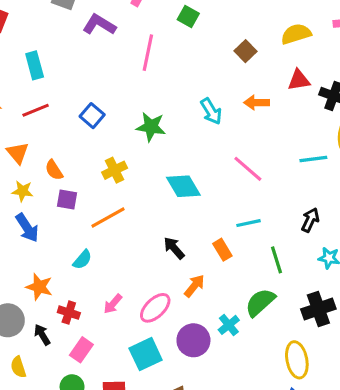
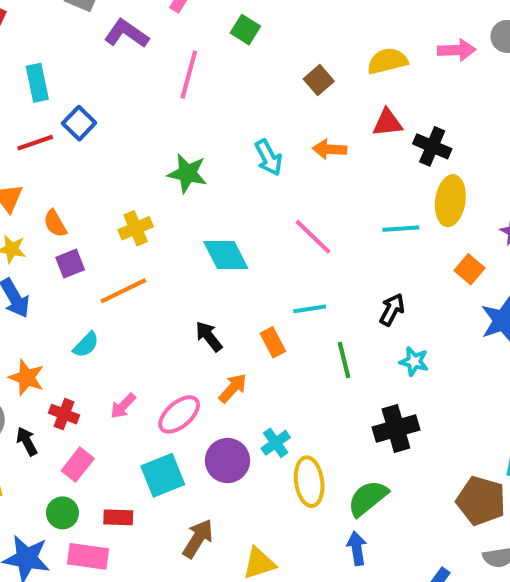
blue square: (92, 116) -> (79, 123), moved
purple square: (67, 199) -> (70, 264), turned -35
green semicircle: (260, 302) -> (368, 498), moved
yellow ellipse: (297, 360) -> (309, 482), moved

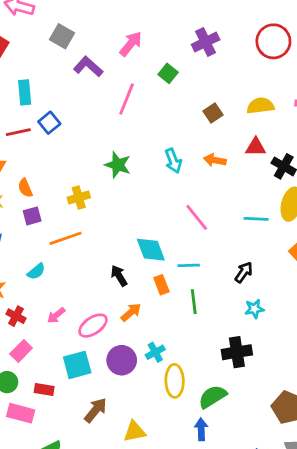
cyan diamond: (226, 255) -> (151, 250), moved
green line: (344, 360) -> (194, 302), moved
cyan star: (414, 361) -> (254, 309), turned -30

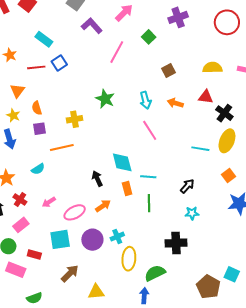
cyan rectangle: (25, 92) -> (44, 39), turned -54
brown square: (213, 113) -> (168, 71), moved
pink line: (197, 217) -> (150, 130), moved

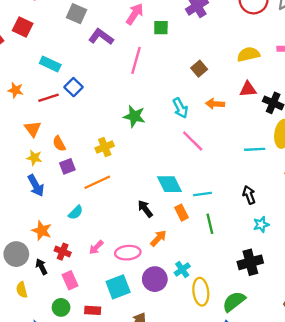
green square: (149, 37) -> (161, 28), moved, turned -32
black arrow: (187, 186) -> (249, 195), turned -49
pink ellipse: (75, 212) -> (128, 253), turned 35
pink rectangle: (21, 225) -> (70, 280), turned -63

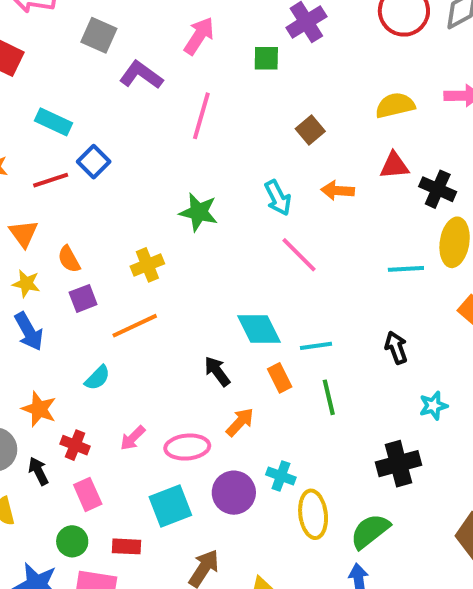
green square: (161, 28) -> (266, 58), moved
cyan star: (261, 225) -> (433, 406), moved
cyan cross: (182, 269) -> (281, 476), turned -35

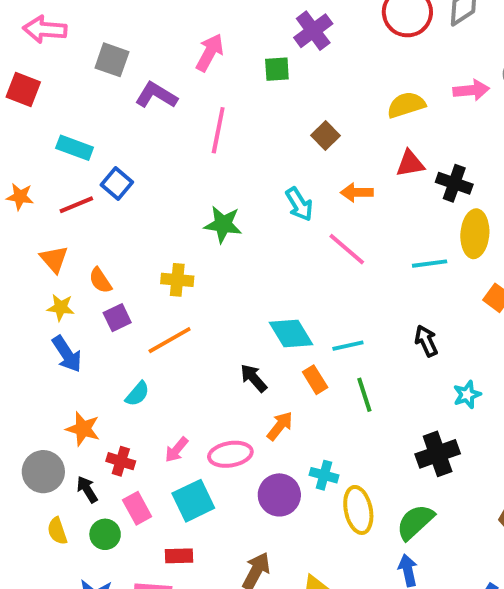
pink line: (299, 255) -> (347, 249), moved
yellow cross: (147, 265) -> (177, 280), turned 32
cyan square: (170, 506) -> (193, 501), moved
green circle: (72, 541) -> (105, 534), moved

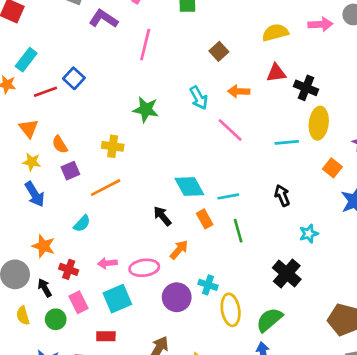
cyan rectangle: (75, 148) -> (26, 60), moved, turned -75
pink arrow: (177, 450) -> (107, 263), turned 42
black cross: (438, 454) -> (287, 274), turned -32

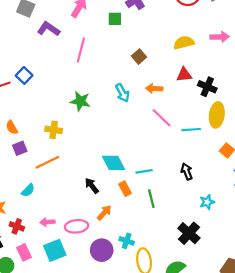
pink line: (230, 130) -> (162, 118), moved

